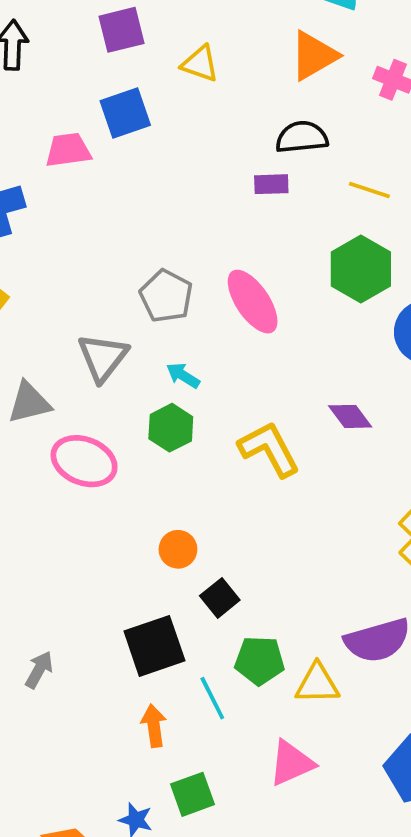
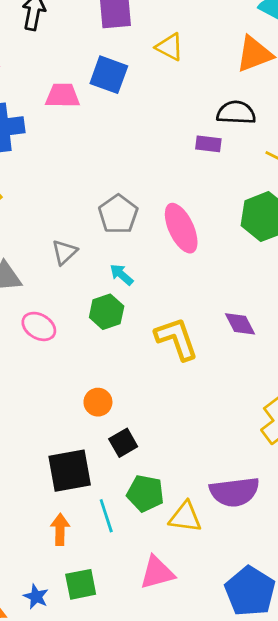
blue square: (125, 113) -> (109, 75), turned 30
gray triangle: (103, 357) -> (64, 252), size x0.7
pink ellipse: (84, 461) -> (39, 326), size x0.7

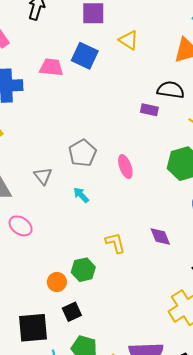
pink ellipse: (181, 228) -> (125, 167), size x0.7
gray triangle: (64, 252) -> (43, 176), turned -30
green hexagon: (107, 312) -> (83, 270), moved
yellow L-shape: (177, 339) -> (115, 243), size x0.7

